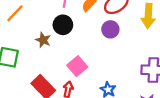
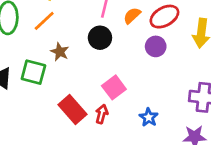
brown star: (43, 40) -> (60, 52), moved

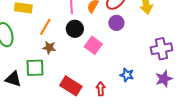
orange line: (44, 21) -> (45, 27), moved
pink square: (114, 87) -> (93, 45), moved
red arrow: (102, 114) -> (101, 89), moved

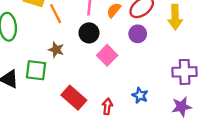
orange line: (45, 27) -> (56, 14), moved, turned -66

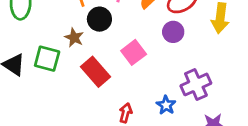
black circle: (89, 33) -> (99, 19), moved
purple cross: (185, 72) -> (196, 84), moved, turned -30
red rectangle: (74, 98) -> (95, 72), moved

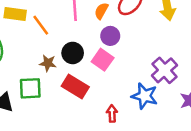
black circle: (99, 19) -> (73, 53), moved
purple circle: (173, 32) -> (110, 36), moved
blue star: (166, 105) -> (145, 96), size x1.5

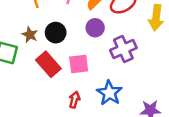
pink square: (103, 60) -> (79, 64), moved, turned 30
purple cross: (164, 70) -> (123, 49), moved

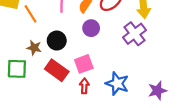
purple cross: (123, 49) -> (134, 34), moved
red arrow: (74, 100) -> (84, 86), moved

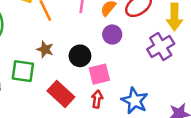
black circle: (57, 41) -> (80, 56), moved
red rectangle: (57, 70) -> (61, 94), moved

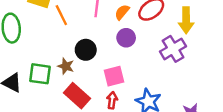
brown star: (45, 49) -> (66, 66), moved
black circle: (80, 56) -> (86, 50), moved

